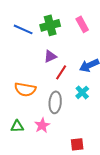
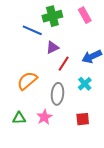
blue line: (23, 29) -> (32, 30), moved
orange semicircle: (25, 89) -> (27, 81), turned 130
red square: (77, 144) -> (83, 119), moved

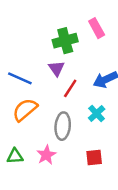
green cross: (52, 16) -> (65, 41), moved
blue line: (32, 30) -> (20, 78), moved
purple triangle: (52, 47) -> (56, 68), turned -40

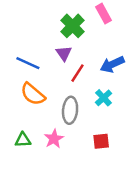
green cross: (65, 41) -> (73, 26), turned -30
orange semicircle: (25, 110) -> (33, 94), turned -100

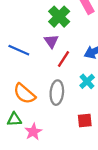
orange semicircle: (33, 94) -> (24, 94), moved
pink star: (54, 139) -> (33, 132), moved

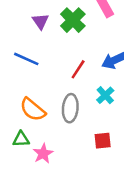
purple triangle: (51, 41) -> (40, 21), moved

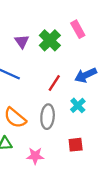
pink star: (43, 154) -> (35, 156), moved, turned 30

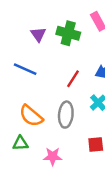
green cross: (50, 40) -> (68, 33), turned -30

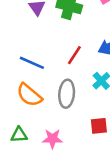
blue line: (25, 69) -> (32, 63), moved
green triangle: (20, 143) -> (19, 135), moved

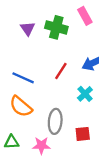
gray ellipse: (67, 94) -> (55, 121), moved

